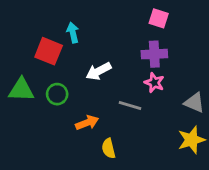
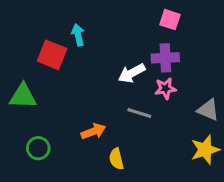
white arrow: (99, 71) -> (132, 73), moved
pink star: (154, 83) -> (165, 88), turned -30
green circle: (57, 94) -> (38, 148), moved

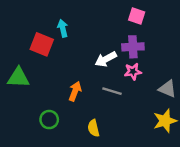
orange arrow: (93, 131) -> (75, 91), moved, turned -48
green circle: (38, 148) -> (49, 120), moved

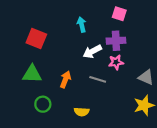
cyan arrow: (63, 28) -> (82, 25), moved
green triangle: (18, 78) -> (32, 74), moved
yellow semicircle: (93, 128) -> (82, 112), turned -72

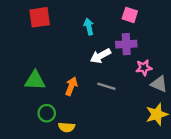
red square: (36, 39) -> (40, 17), moved, turned -30
pink star: (116, 62) -> (144, 68), moved
yellow semicircle: (82, 112) -> (67, 127), moved

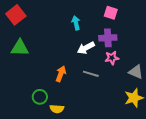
red square: (40, 17) -> (16, 15), moved, turned -30
pink star: (144, 68) -> (112, 58), moved
green triangle: (35, 80) -> (20, 48), moved

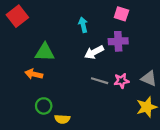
green triangle: (20, 48) -> (45, 52), moved
pink star: (112, 58) -> (121, 81), moved
orange arrow: (61, 74) -> (34, 74), moved, turned -98

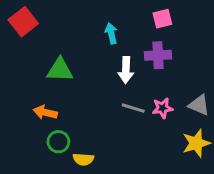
pink square: (121, 14) -> (162, 19), turned -32
white arrow: (94, 52) -> (126, 70), turned -60
orange arrow: (34, 74) -> (45, 112), moved

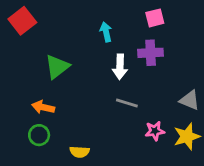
green triangle: (60, 70) -> (57, 67), turned -40
pink star: (162, 108) -> (155, 131), moved
green circle: (58, 142) -> (39, 135), moved

